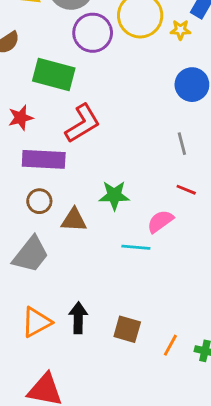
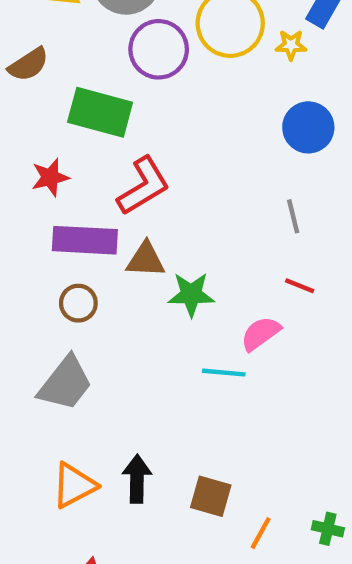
brown triangle: (74, 220) -> (146, 260), moved
orange line: (170, 345) -> (261, 533), moved

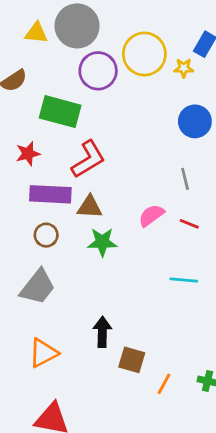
green star: (191, 294) -> (102, 242), moved
pink semicircle: (261, 334) -> (151, 215), moved
cyan line: (224, 373) -> (184, 280), moved
black arrow: (137, 479) -> (102, 332), moved

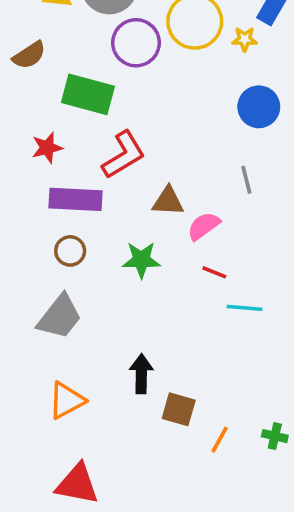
brown triangle: (90, 207) -> (168, 201), moved
red line: (189, 224) -> (214, 272), moved

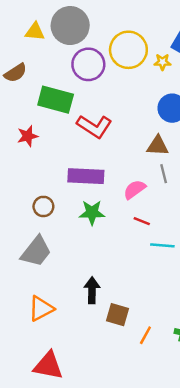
red L-shape: (124, 155) -> (94, 126), moved, turned 64
gray line: (246, 180) -> (164, 174), moved
purple rectangle: (75, 199) -> (86, 176), moved
brown triangle: (168, 201) -> (158, 146), moved

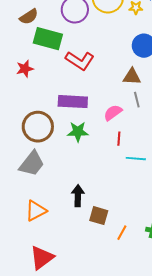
brown semicircle: (15, 73) -> (29, 17), moved
brown circle: (43, 206) -> (38, 127), size x1.8
red line: (142, 221) -> (119, 139), turned 72
red triangle: (48, 366) -> (42, 258), turned -48

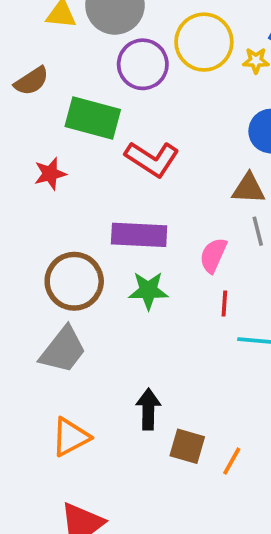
brown semicircle: (29, 17) -> (32, 81), moved
pink semicircle: (113, 113) -> (213, 255), turned -30
orange line: (122, 233) -> (232, 461), moved

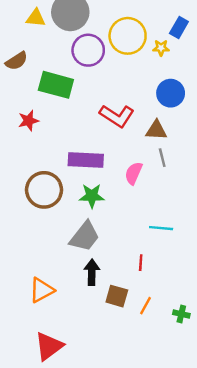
red L-shape: (152, 159) -> (117, 116), moved
red line: (224, 303) -> (141, 263), moved
gray trapezoid: (63, 350) -> (85, 236), moved

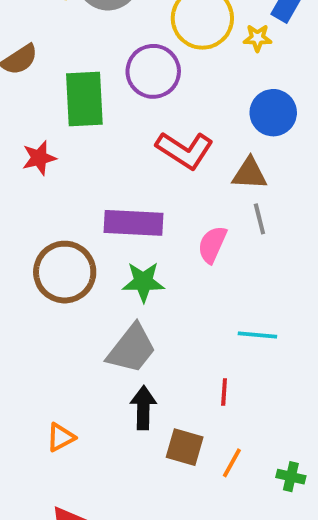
purple circle: (88, 50) -> (153, 71), moved
green rectangle: (56, 85) -> (84, 99), turned 72
orange triangle: (42, 290) -> (61, 437), size x0.7

